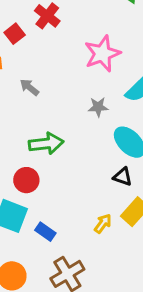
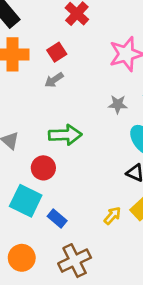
red square: (15, 34) -> (57, 52), moved
gray arrow: (29, 87) -> (54, 80), turned -78

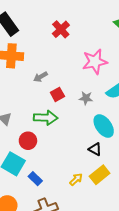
red square: (57, 52) -> (57, 94), moved

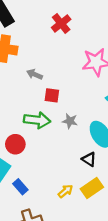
gray arrow: (41, 77) -> (35, 74), turned 48
red square: (57, 94) -> (52, 95), turned 32
gray star: (86, 98) -> (70, 121), moved

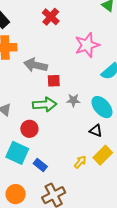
gray arrow: (35, 74) -> (35, 65), size x1.6

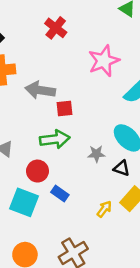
gray star: (73, 100) -> (96, 154), moved
blue rectangle: (40, 165) -> (60, 193), moved

